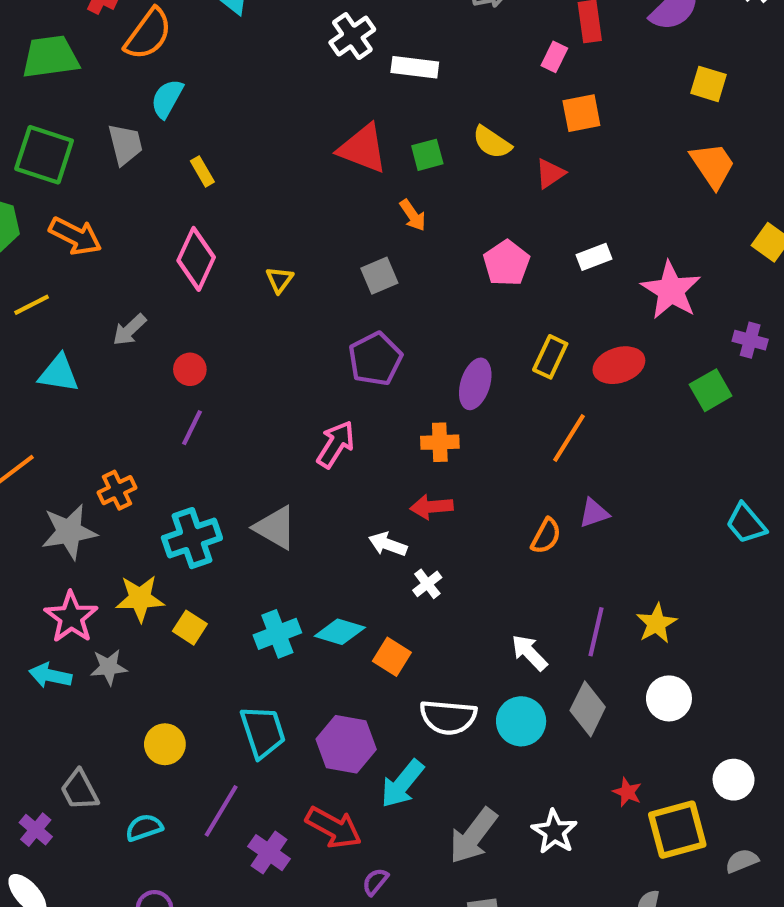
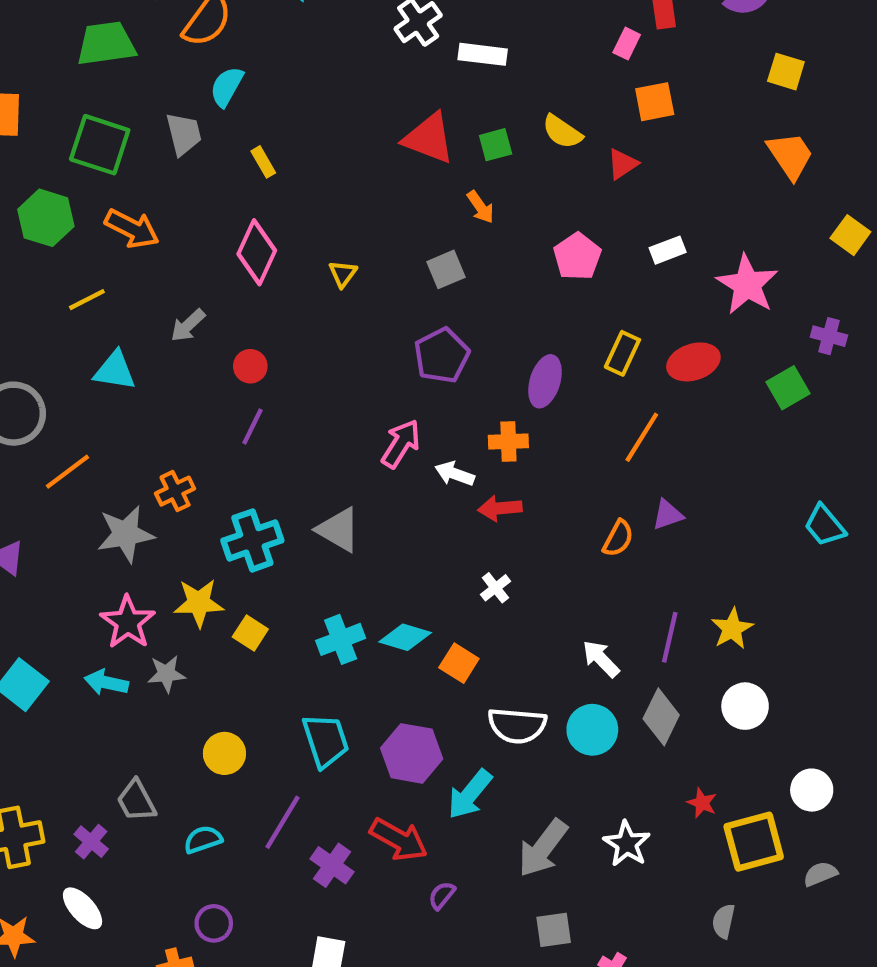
white arrow: (388, 544) -> (455, 474), moved

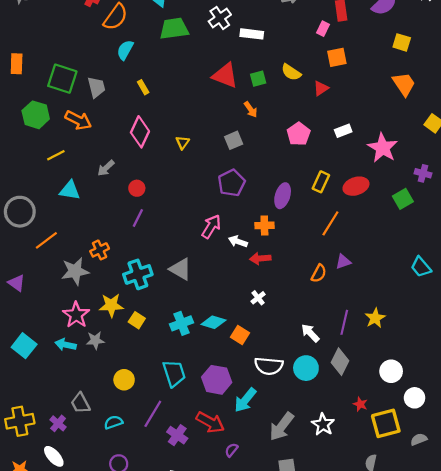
green trapezoid: (106, 44) -> (174, 29), moved
gray trapezoid: (184, 134) -> (96, 87), moved
white circle: (745, 706) -> (391, 371), moved

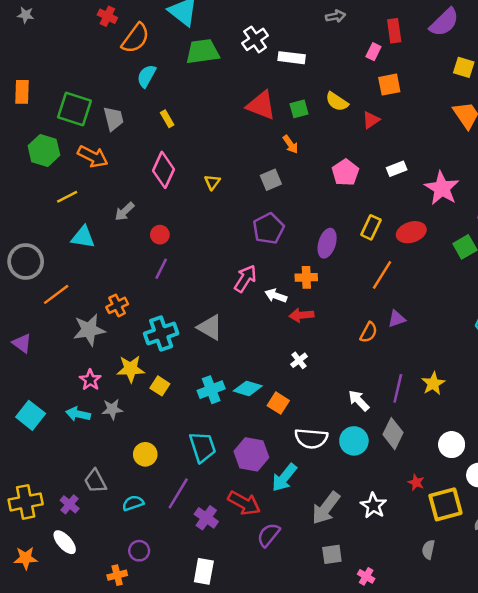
pink star: (76, 315) -> (90, 380), size x0.7
purple semicircle: (232, 450) -> (268, 535), size x1.5

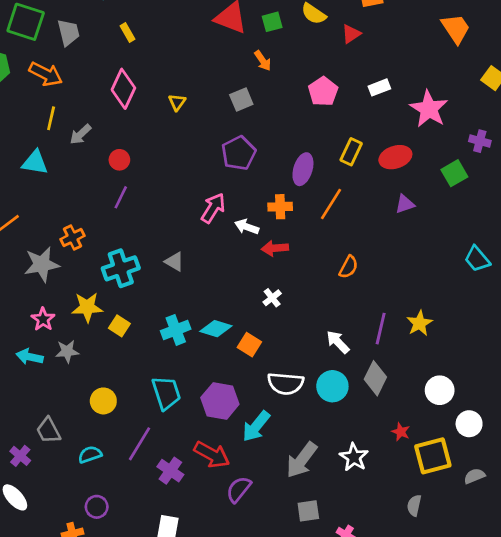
yellow line: (67, 197) -> (51, 118), moved, turned -50
orange line: (382, 275) -> (331, 204), moved
purple triangle: (397, 319) -> (405, 204), moved
gray triangle: (210, 327) -> (174, 262), size x0.7

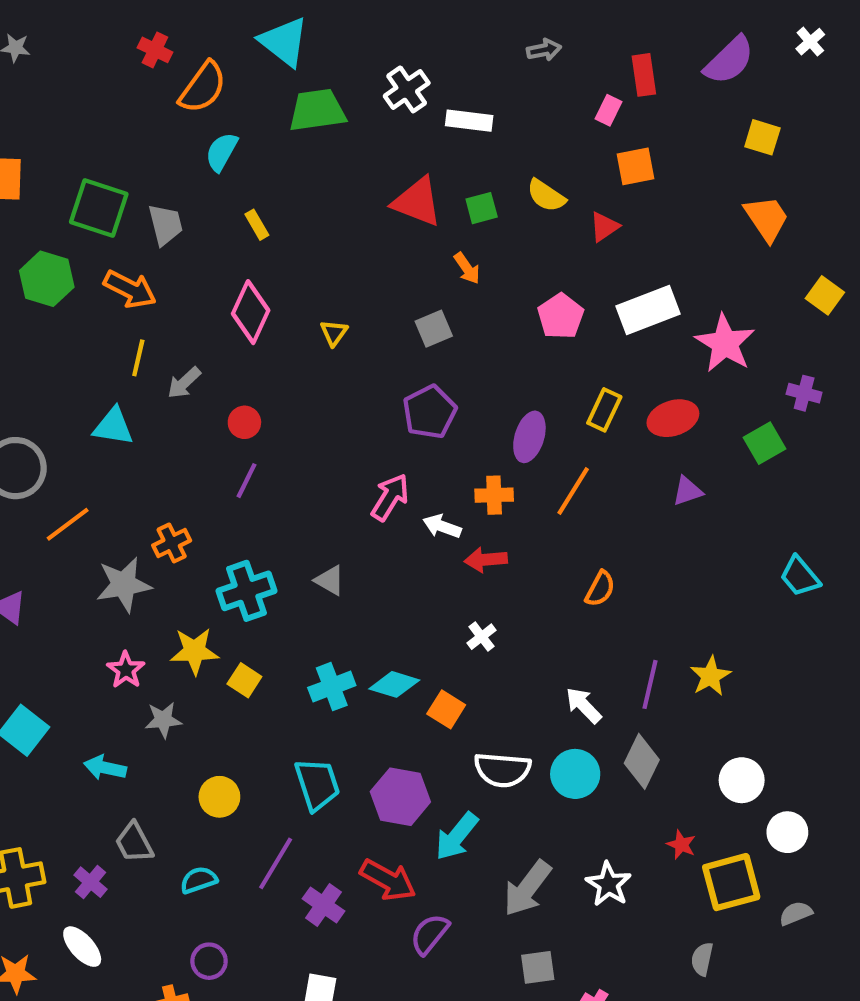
white rectangle: (379, 87) -> (648, 310), size x1.8
cyan arrow: (30, 357) -> (105, 768), moved

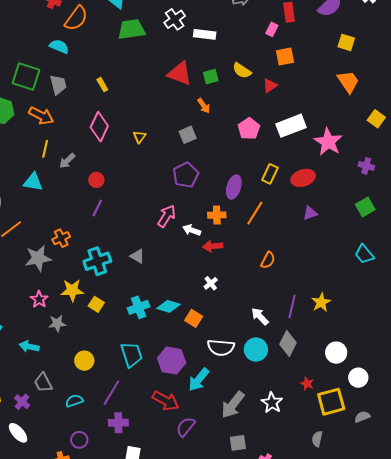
cyan semicircle: (222, 152) -> (59, 46), moved, turned 84
green square: (765, 443) -> (365, 207), moved
purple cross: (323, 905) -> (118, 423), moved, turned -36

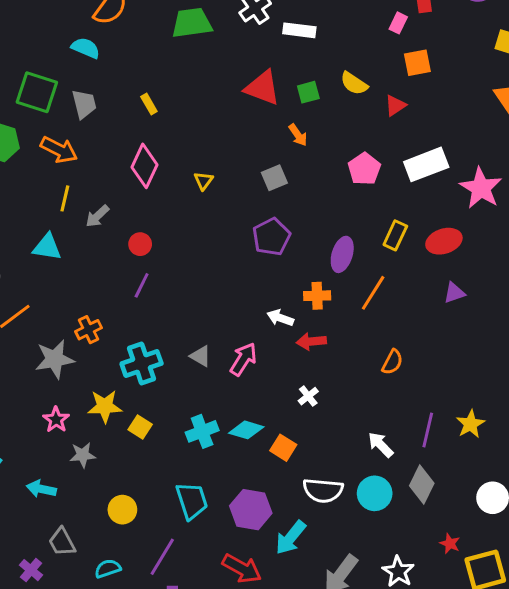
pink arrow: (167, 216) -> (243, 359), moved

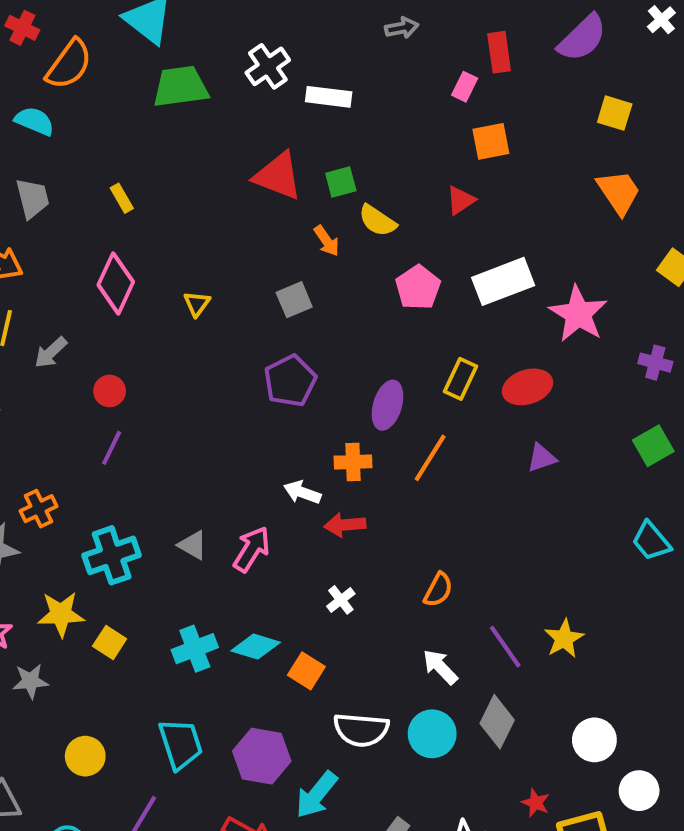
yellow semicircle: (354, 83) -> (377, 221), moved
orange semicircle: (392, 362) -> (438, 590), moved
purple line: (428, 430) -> (505, 647), turned -48

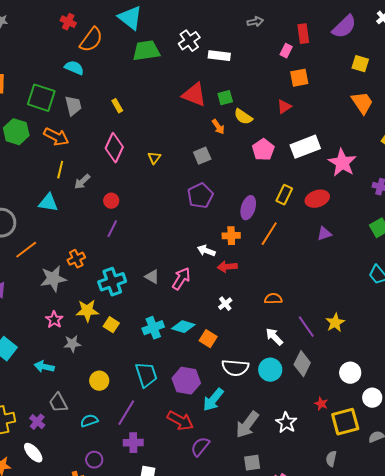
orange semicircle: (438, 590) -> (273, 299), turned -120

